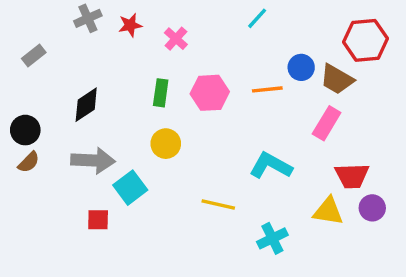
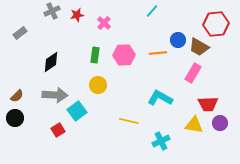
black circle: (25, 130) -> (15, 118), moved
red square: (98, 220) -> (58, 130), turned -32

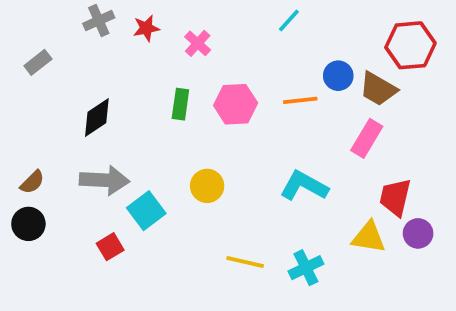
yellow circle: (98, 85) -> (207, 186), moved
red trapezoid: (208, 104) -> (395, 197), turned 105
yellow line: (129, 121) -> (245, 262), moved

